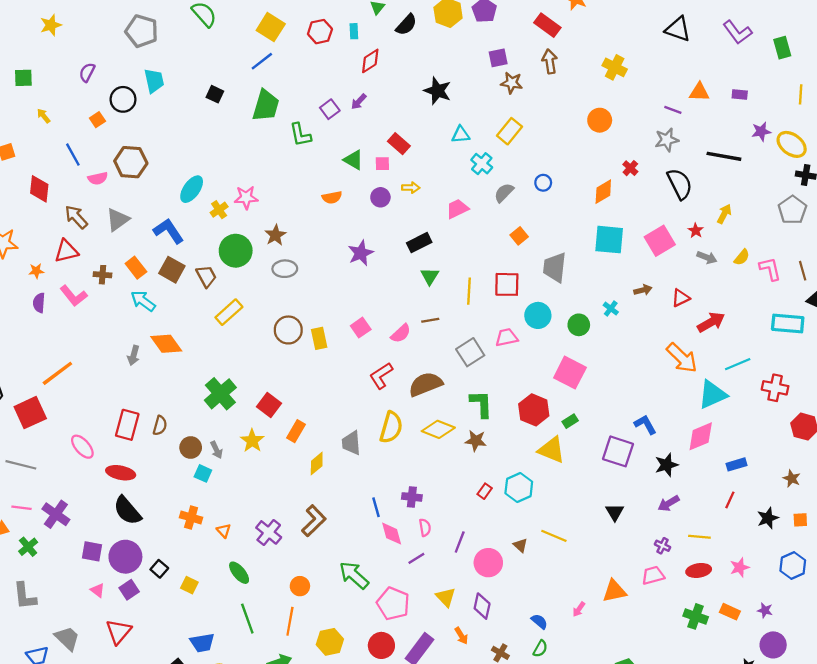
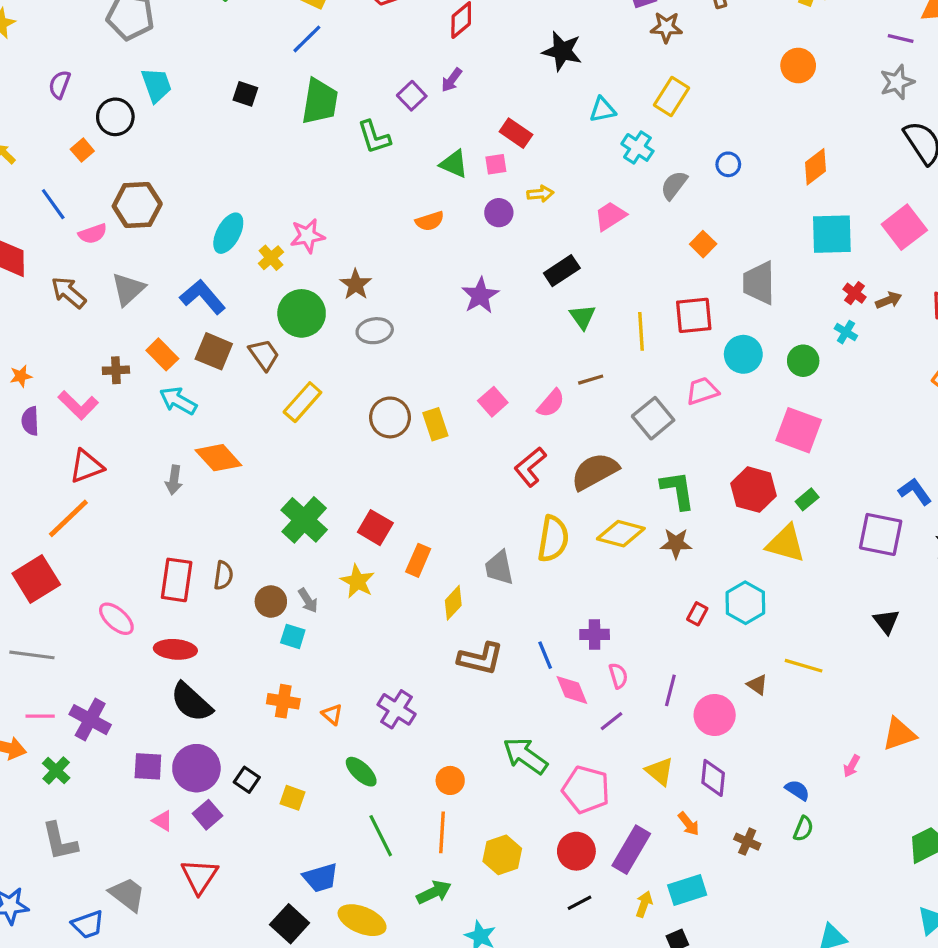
red cross: (630, 168) -> (855, 293), moved
red triangle: (66, 251) -> (86, 466), moved
brown L-shape: (314, 521) -> (481, 659), moved, turned 64

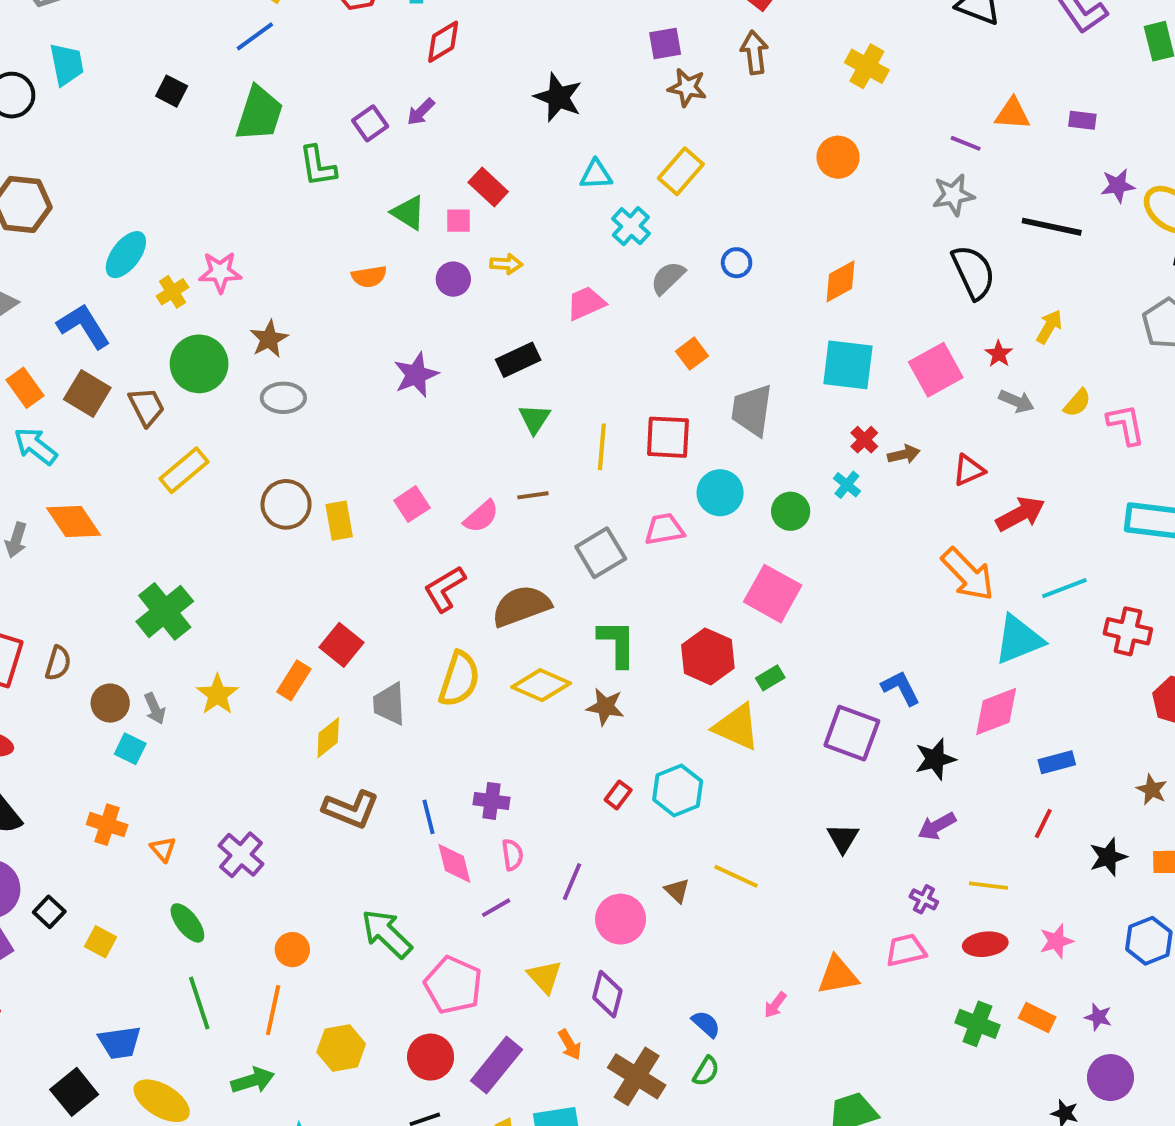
red square: (375, 528) -> (342, 645), moved
brown cross: (747, 842) -> (637, 1076), size x1.8

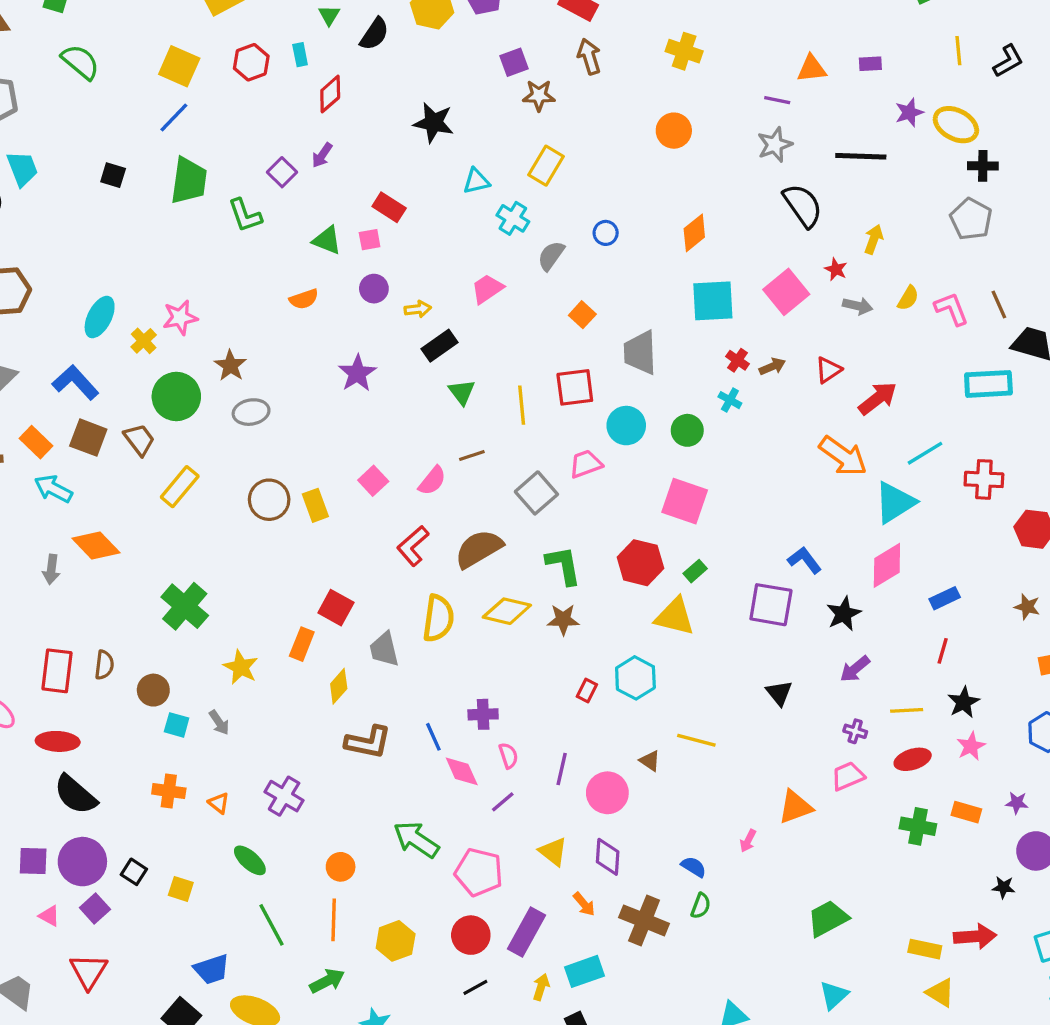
yellow arrow: (506, 264) -> (418, 309), moved
gray arrow: (155, 708) -> (219, 723), moved
black star: (1108, 857) -> (964, 702), moved

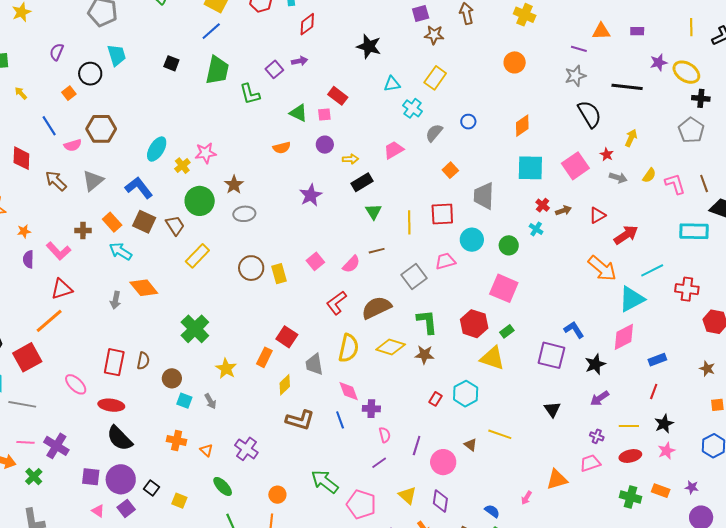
purple arrow: (322, 155) -> (300, 61), turned -140
pink diamond: (462, 771) -> (349, 391), moved

